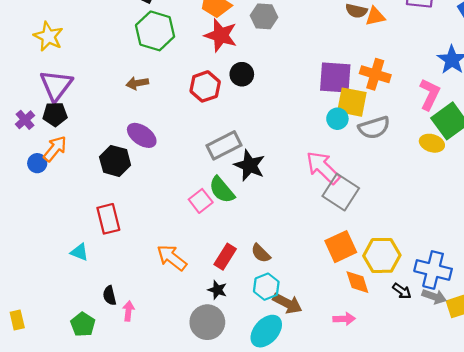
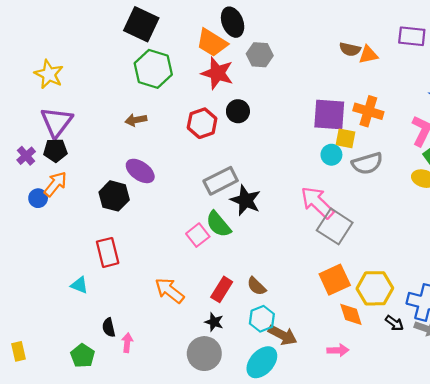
yellow square: (352, 102) -> (346, 138), size x0.7

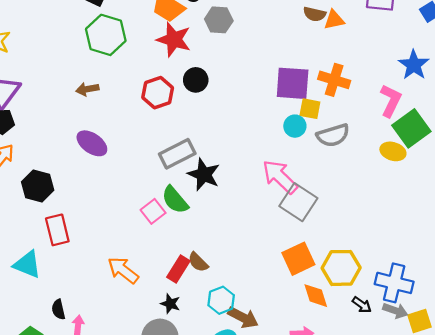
black hexagon: (114, 196) -> (38, 186), moved
cyan triangle: (79, 285) -> (27, 264), size x1.5
brown semicircle: (256, 286) -> (198, 262), moved

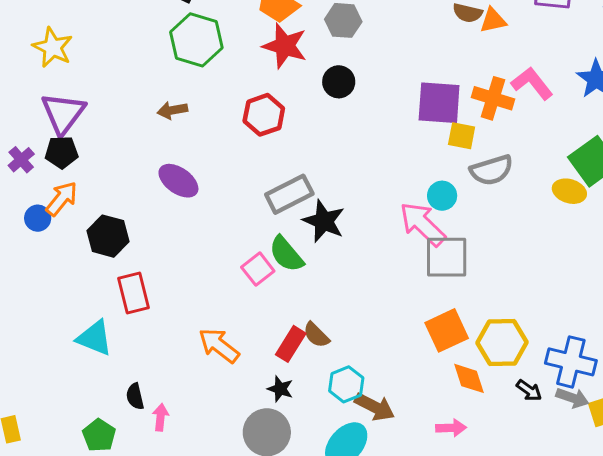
black circle: (196, 80) -> (339, 82), moved
pink L-shape: (391, 101) -> (532, 83), moved, turned -64
cyan circle: (295, 126) -> (442, 196), moved
gray square: (298, 202) -> (447, 257), turned -33

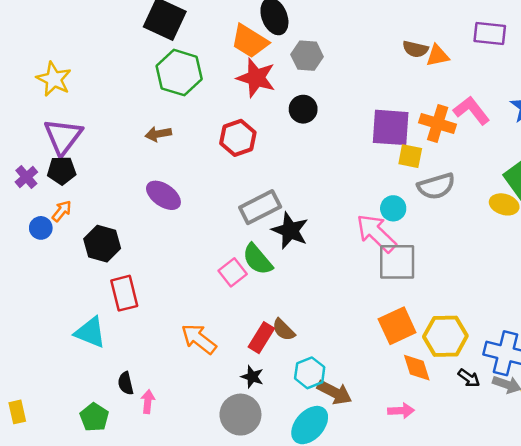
orange arrow: (62, 199) -> (62, 211), size x0.7

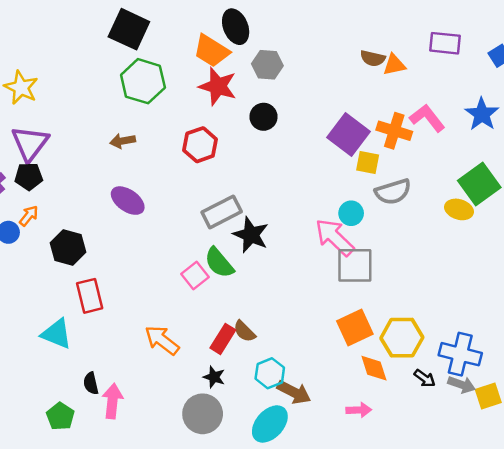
purple square: (391, 127) -> (349, 135), turned 33
pink arrow: (148, 402) -> (112, 401), size x1.5

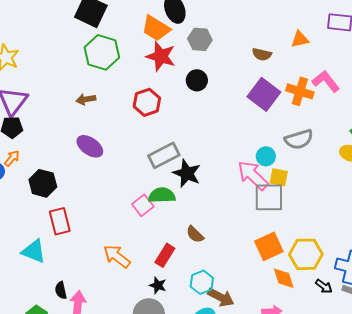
brown semicircle: (373, 58) -> (262, 54), moved
yellow square: (368, 162) -> (279, 177), moved
green semicircle: (219, 263) -> (162, 195), turned 128
brown semicircle: (244, 331) -> (195, 234), moved

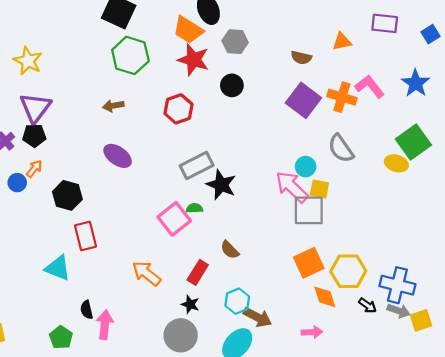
gray semicircle: (299, 139) -> (341, 148), turned 72
green semicircle: (162, 195) -> (195, 208), size x0.6
pink square: (143, 205) -> (174, 219), size x1.4

